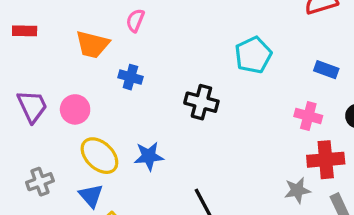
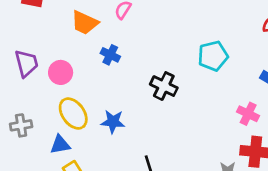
blue triangle: (91, 196) -> (60, 145), turned 50

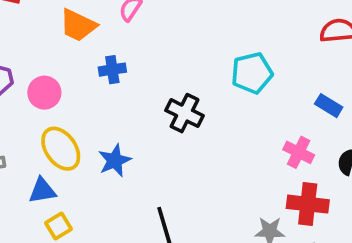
blue cross: (110, 55) -> (112, 70), turned -36
blue star: (113, 122) -> (115, 160), turned -30

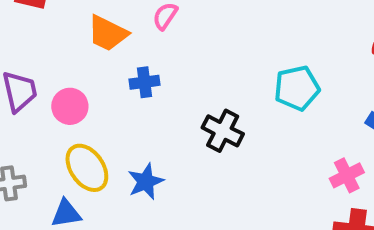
pink cross: (299, 152) -> (347, 175), turned 36

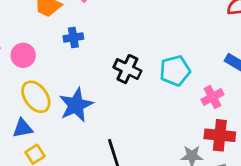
cyan pentagon: (297, 88) -> (175, 71), moved
blue star: (146, 182) -> (76, 105), size x1.4

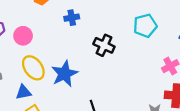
blue cross: (73, 37) -> (72, 18), moved
cyan pentagon: (175, 71) -> (145, 26), moved

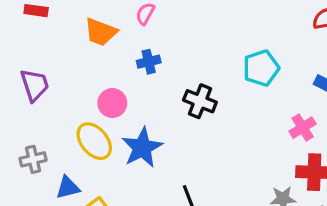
pink circle: (23, 36) -> (112, 103), moved
blue triangle: (23, 92) -> (68, 187), moved

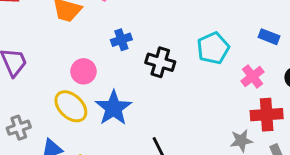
blue cross: (149, 62) -> (121, 40), moved
cyan pentagon: (261, 68) -> (213, 48), moved

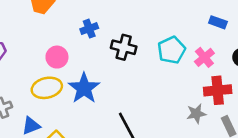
cyan pentagon: (213, 48) -> (171, 50), moved
yellow ellipse: (71, 106) -> (47, 88), turned -56

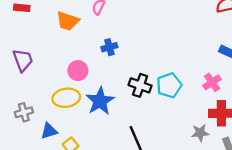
black cross: (124, 47) -> (140, 85), moved
cyan pentagon: (171, 50) -> (169, 85), moved

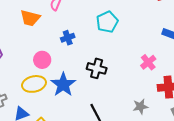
pink cross: (212, 82) -> (148, 62), moved
cyan pentagon: (169, 85) -> (107, 22), moved
gray star: (200, 133) -> (140, 107), moved

